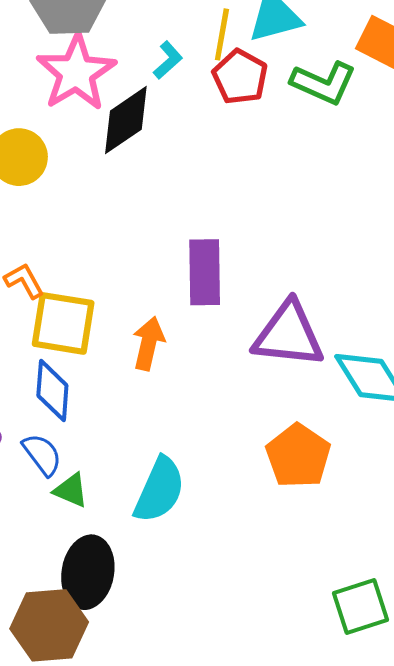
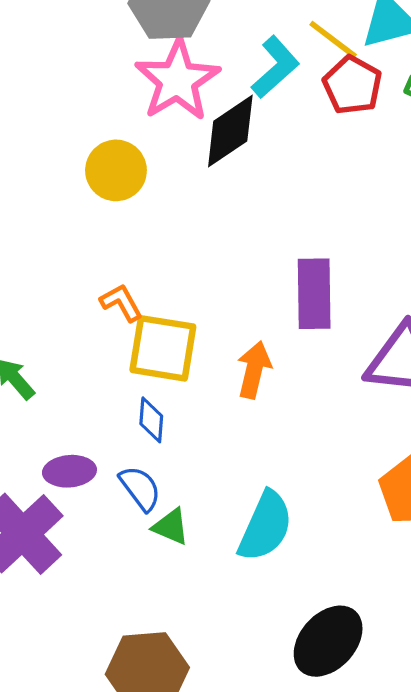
yellow line: (222, 34) -> (333, 40), turned -63
cyan L-shape: (168, 60) -> (275, 67), size x1.5
blue diamond: (52, 391) -> (151, 420), size x0.7
black ellipse: (88, 572) -> (328, 641), moved, turned 32

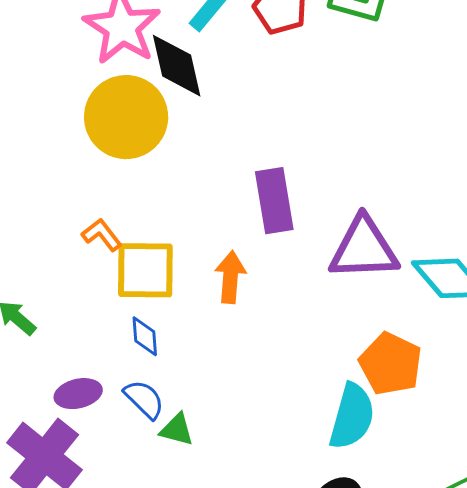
black diamond: (230, 131) -> (177, 66), turned -60
yellow circle: (116, 170) -> (126, 117), moved, size x1.5
cyan semicircle: (265, 526) -> (352, 416), moved

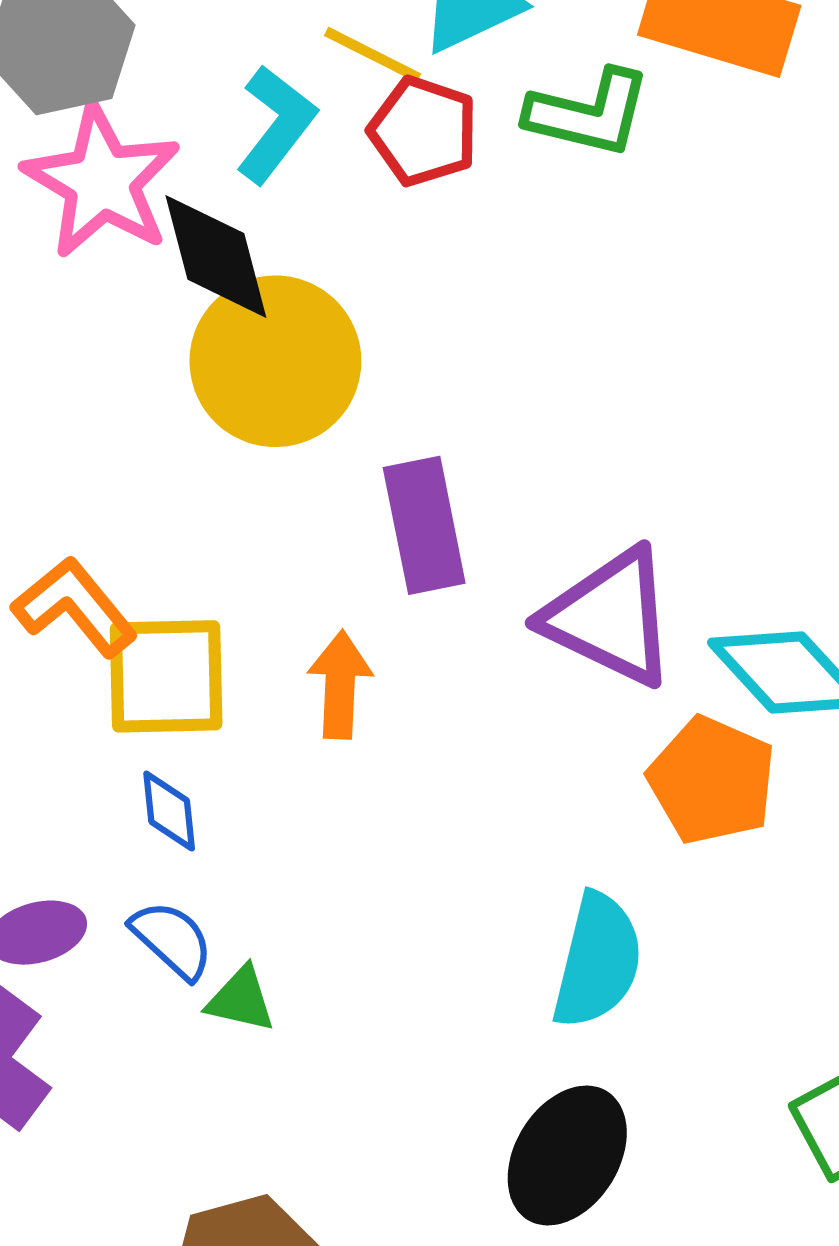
yellow circle: (126, 117) -> (275, 361), moved
orange L-shape: (102, 235) -> (75, 607), size x1.5
purple triangle: (364, 249) -> (610, 617), turned 30
orange pentagon: (390, 364) -> (712, 780), moved

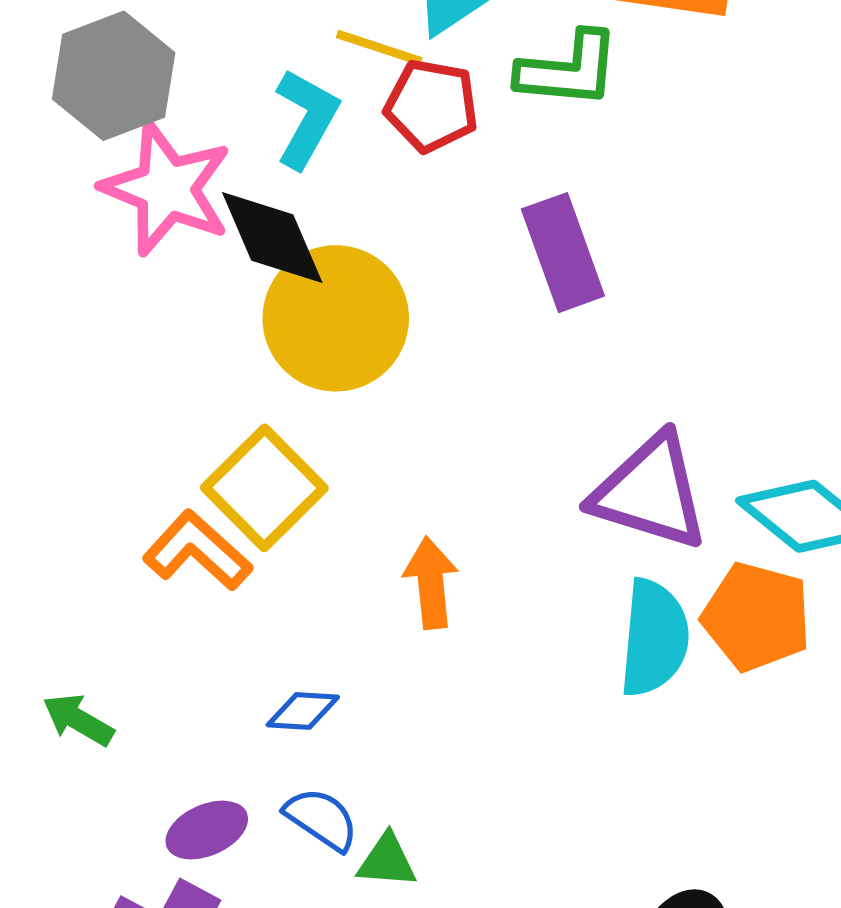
purple rectangle: (424, 525) -> (563, 253), moved
yellow square: (166, 676) -> (264, 488), moved, turned -35
blue diamond: (169, 811) -> (303, 711), turned -72
cyan semicircle: (598, 961) -> (654, 638), moved

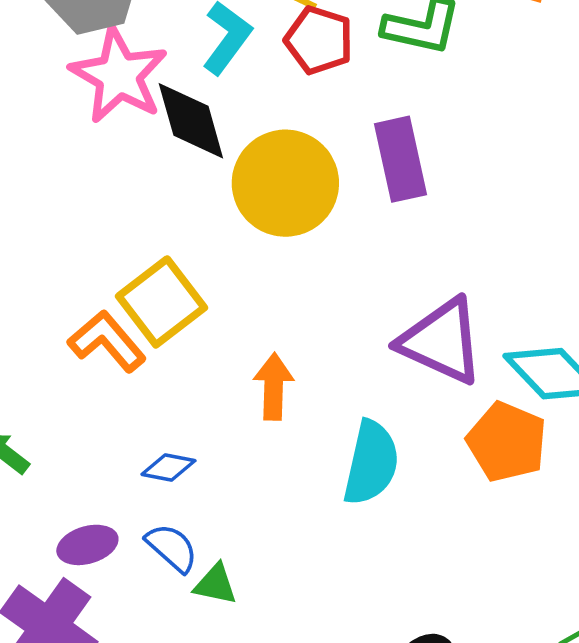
yellow circle: (336, 318) -> (285, 183), moved
cyan semicircle: (654, 638) -> (371, 463), moved

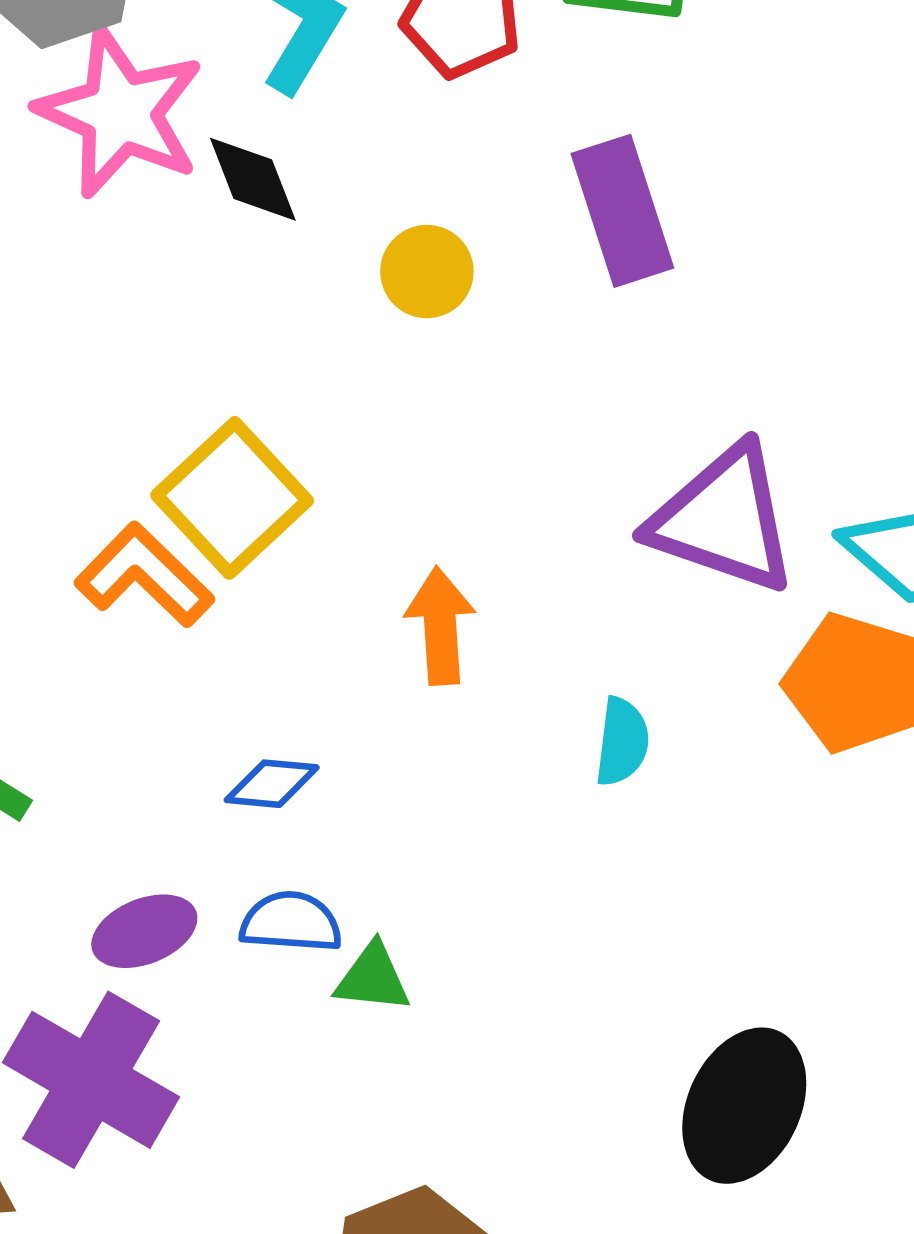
black diamond: (191, 121) -> (253, 179), size x0.7
yellow circle: (285, 183) -> (427, 272), size x0.5
cyan semicircle: (371, 463) -> (622, 742), size x0.6
blue semicircle: (172, 548) -> (291, 922), turned -32

